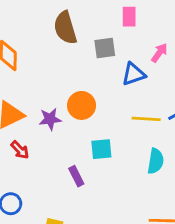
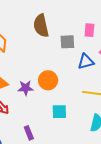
pink rectangle: (129, 17) -> (89, 30), moved
purple rectangle: (76, 176) -> (29, 133), moved

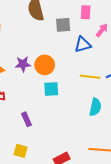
purple star: (26, 88) -> (23, 64), moved
cyan square: (59, 112) -> (51, 89), moved

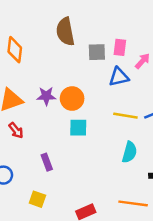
pink rectangle: (86, 12) -> (120, 47), moved

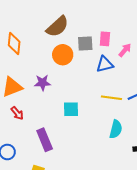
brown semicircle: (65, 32) -> (57, 27), turned -120
orange circle: (72, 99) -> (63, 55), moved
purple rectangle: (47, 162) -> (45, 140), size x1.5

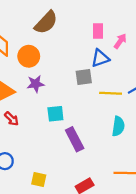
gray square: (85, 44) -> (84, 77), moved
orange circle: (63, 55) -> (29, 56), moved
cyan square: (71, 109) -> (55, 114), moved
purple rectangle: (45, 140) -> (75, 139), moved

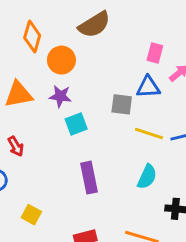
cyan square: (55, 114) -> (76, 124), moved, turned -30
red arrow: (12, 119) -> (16, 146), moved

